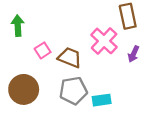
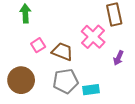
green arrow: (18, 26) -> (25, 13), moved
purple arrow: (134, 54) -> (118, 58), moved

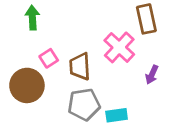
brown trapezoid: (62, 52) -> (80, 66), turned -115
brown circle: (21, 80) -> (27, 85), moved

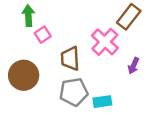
brown rectangle: (146, 19) -> (129, 17), turned 50
pink square: (49, 58) -> (43, 35), moved

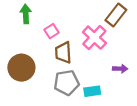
pink square: (43, 35) -> (51, 31), moved
purple arrow: (133, 66) -> (120, 69), moved, turned -112

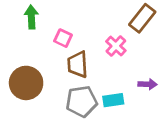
pink square: (51, 31) -> (63, 38), turned -32
pink cross: (94, 38) -> (116, 46), size x0.7
cyan rectangle: (92, 91) -> (113, 100), moved

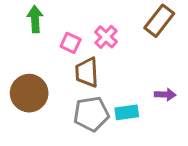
pink cross: (116, 46) -> (106, 37), moved

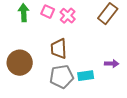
pink cross: (106, 37) -> (68, 16), moved
pink square: (71, 43) -> (48, 12), moved

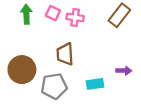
pink cross: (68, 16) -> (75, 17), turned -35
gray pentagon: (62, 77) -> (54, 86), moved

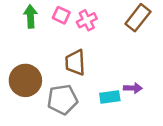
pink cross: (75, 17) -> (87, 20), turned -35
purple arrow: (124, 71) -> (133, 88), moved

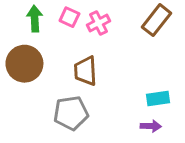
brown circle: (25, 80) -> (24, 64), moved
purple arrow: (133, 88) -> (151, 126), moved
cyan rectangle: (110, 97) -> (158, 99), moved

